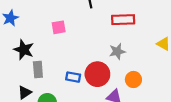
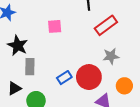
red rectangle: (123, 20) -> (106, 25), moved, turned -40
blue rectangle: (73, 77) -> (64, 78), turned -48

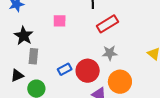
orange circle: (124, 86) -> (120, 82), size x1.5

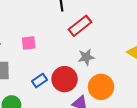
pink square: (60, 21) -> (29, 43), moved

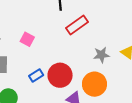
pink square: (29, 43) -> (27, 39), turned 32
gray star: (86, 57) -> (101, 55), moved

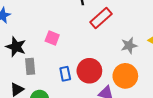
blue rectangle: (36, 76) -> (65, 74), turned -64

